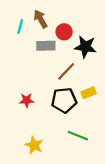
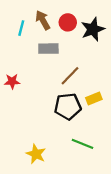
red circle: (64, 32) -> (68, 22), moved
black star: (85, 47) -> (93, 29), moved, turned -30
red star: (27, 100) -> (12, 81), moved

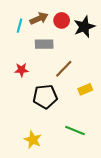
brown arrow: (43, 20) -> (39, 18), turned 96
red star: (12, 81) -> (21, 70), moved
black pentagon: (68, 106) -> (45, 97), moved

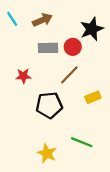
red circle: (62, 20) -> (73, 47), moved
cyan line: (19, 26) -> (12, 19), moved, turned -48
yellow star: (33, 140) -> (47, 153), moved

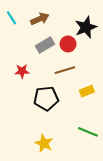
gray rectangle: (48, 48) -> (45, 45), turned -30
brown line: (69, 75) -> (65, 70), turned 30
green line: (82, 142) -> (88, 132), moved

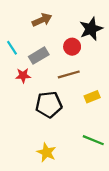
cyan line: (12, 18) -> (12, 48), moved
gray rectangle: (45, 45) -> (39, 56), moved

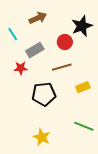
cyan line: (12, 48) -> (13, 34), moved

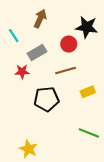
brown arrow: (38, 18) -> (40, 19), turned -42
black star: (82, 26) -> (87, 27), turned 30
yellow star: (42, 137) -> (28, 149), moved

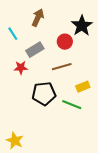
black star: (87, 27) -> (82, 26), turned 30
green line: (89, 133) -> (72, 105), moved
yellow star: (28, 149) -> (15, 141), moved

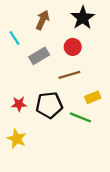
black star: (82, 26) -> (83, 18), moved
red star: (21, 68) -> (19, 104), moved
yellow star: (15, 141) -> (17, 139), moved

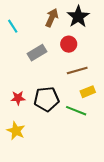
brown arrow: (42, 20) -> (52, 18), moved
cyan line: (14, 38) -> (13, 26), moved
brown line: (69, 75) -> (77, 71), moved

